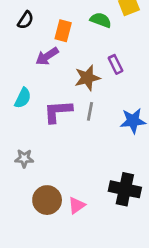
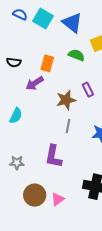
black semicircle: (26, 20) -> (14, 62), moved, turned 64
purple L-shape: (58, 111) -> (53, 156), moved, turned -75

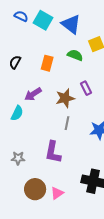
black semicircle: (14, 62) -> (15, 62), turned 112
purple arrow: (35, 83) -> (33, 94), moved

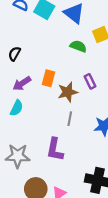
orange rectangle: (47, 63) -> (48, 78), moved
purple arrow: (33, 94) -> (22, 84), moved
gray star: (18, 158) -> (18, 156), size x1.6

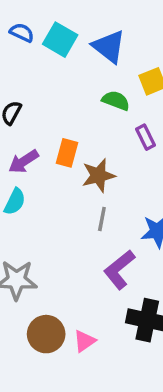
purple rectangle: (90, 81) -> (145, 137), moved
purple L-shape: (55, 150) -> (119, 270), moved, turned 40

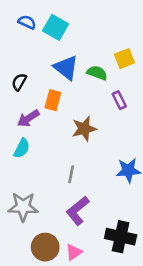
blue triangle: (109, 46) -> (66, 68), moved
orange rectangle: (67, 153) -> (53, 100), moved
gray line: (102, 219) -> (71, 174), moved
purple L-shape: (119, 270) -> (78, 211), moved

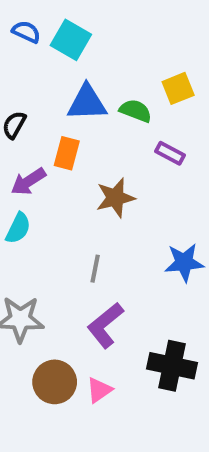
blue triangle: (66, 68) -> (87, 103), turned -40
purple rectangle: (119, 100) -> (170, 153), turned -36

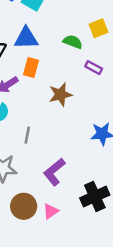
blue triangle: (87, 103) -> (26, 38), moved
gray line: (95, 269) -> (27, 135), moved
black cross: (172, 366) -> (95, 196), turned -36

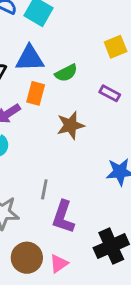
green semicircle: (73, 42) -> (66, 73), moved, turned 132
gray line: (27, 135) -> (44, 189), moved
purple L-shape: (54, 172) -> (63, 217), turned -32

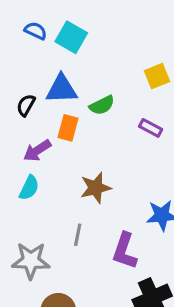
brown star: (70, 125) -> (96, 188), moved
purple L-shape: (63, 217) -> (125, 251), moved

